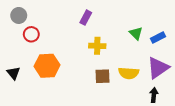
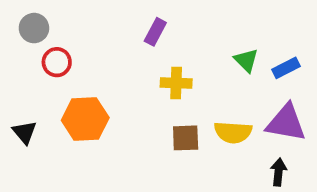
purple triangle: (158, 68) -> (286, 123), turned 45

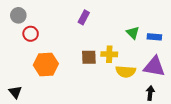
blue rectangle: (286, 68) -> (154, 37), turned 32
yellow cross: (176, 83) -> (109, 54), moved
black triangle: (25, 132) -> (15, 92), moved
brown square: (186, 138) -> (89, 57), moved

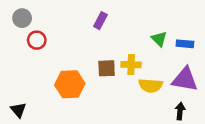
orange hexagon: (46, 64) -> (70, 84), moved

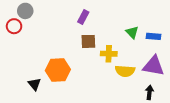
gray circle: (22, 18) -> (25, 11), moved
red circle: (37, 40) -> (14, 26), moved
brown square: (107, 68) -> (88, 41), moved
black triangle: (18, 110) -> (34, 84), moved

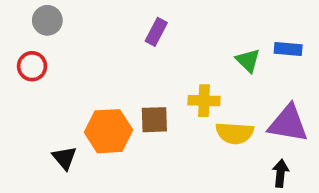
red circle: (14, 26) -> (32, 66), moved
blue rectangle: (154, 36) -> (288, 49), moved
brown square: (88, 41) -> (154, 120), moved

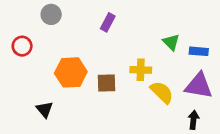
gray circle: (47, 20) -> (51, 14), moved
blue rectangle: (288, 49) -> (199, 51), moved
orange hexagon: (108, 131) -> (71, 72), moved
yellow semicircle: (235, 133) -> (162, 92), turned -140

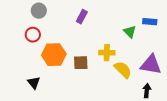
red circle: (22, 46) -> (33, 35), moved
blue rectangle: (199, 51) -> (150, 22), moved

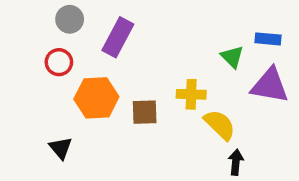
purple rectangle: (82, 17) -> (118, 37), moved, size x1.5
purple triangle: (151, 65) -> (270, 85), moved
black arrow: (147, 91) -> (236, 162), moved

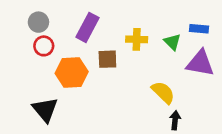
gray circle: (70, 19) -> (38, 22), moved
yellow cross: (191, 94) -> (137, 39), moved
brown square: (145, 112) -> (107, 59), moved
black triangle: (61, 148) -> (45, 110), size x1.5

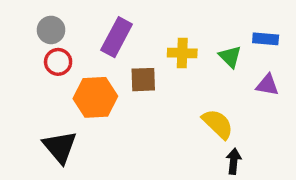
purple triangle: (200, 63) -> (267, 85), size x0.6

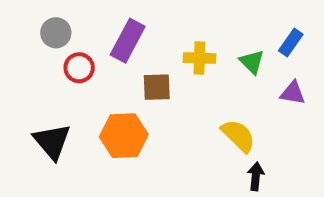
blue rectangle: (266, 39) -> (291, 42), turned -60
red circle: (58, 62) -> (79, 68), moved
orange hexagon: (95, 97) -> (124, 136), moved
black triangle: (60, 147) -> (52, 141), moved

